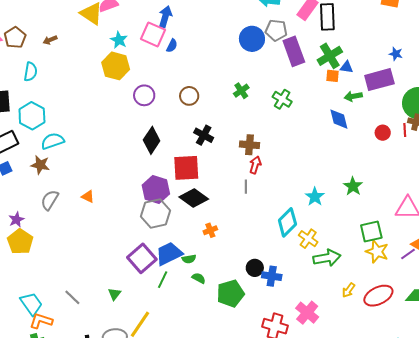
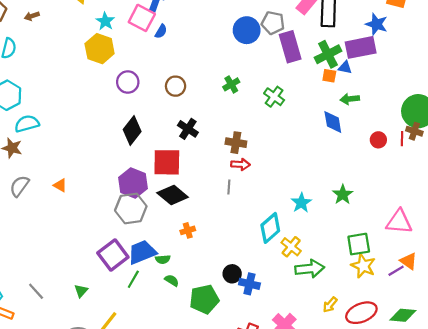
blue star: (396, 54) -> (377, 24), moved, size x1.5
purple rectangle: (379, 80) -> (361, 47), moved
red arrow: (255, 165) -> (240, 164), turned 72

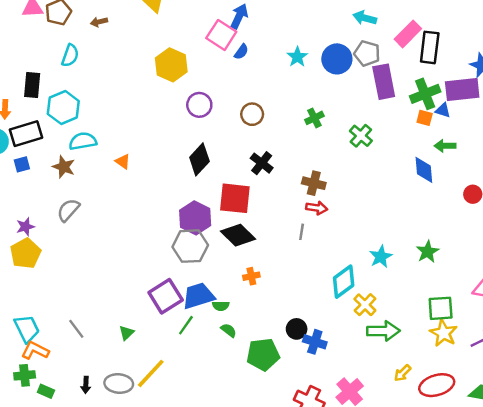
cyan star: (105, 21) -> (297, 57), moved
orange triangle: (60, 185) -> (123, 162), moved

